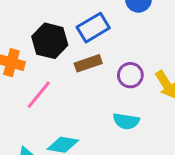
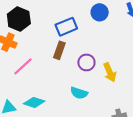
black hexagon: (50, 41) -> (19, 19), moved
brown rectangle: (88, 63) -> (59, 50), turned -60

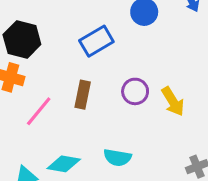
brown rectangle: (59, 50) -> (83, 95), moved
cyan semicircle: (79, 93) -> (117, 158), moved

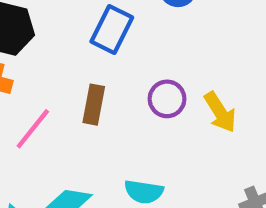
blue rectangle: (96, 41) -> (112, 30), turned -32

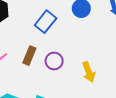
purple circle: (167, 99) -> (54, 61), moved

